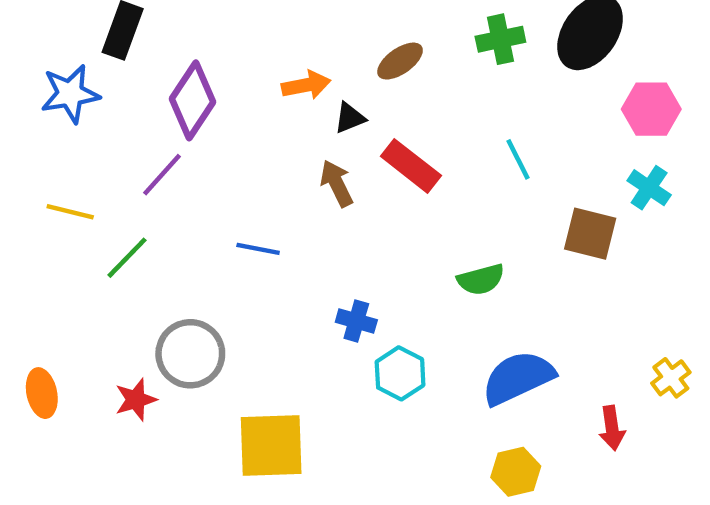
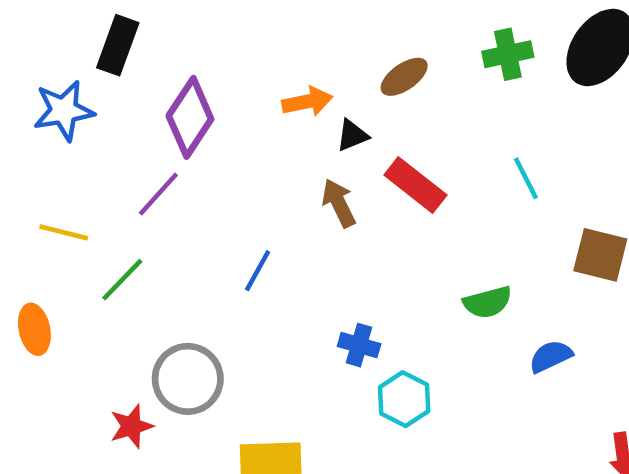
blue line: (258, 249) -> (258, 271), turned -72
blue semicircle: (518, 378) -> (551, 356), moved, size x0.6
orange ellipse: (42, 393) -> (34, 329), moved

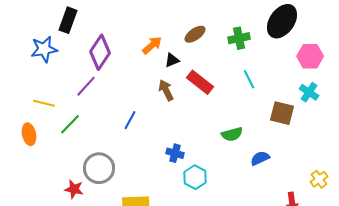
green cross: (508, 54) -> (239, 38), moved
orange arrow: (307, 102) -> (152, 45), turned -30
orange ellipse: (34, 329) -> (29, 134), moved
red star: (131, 426) -> (74, 189), turned 30

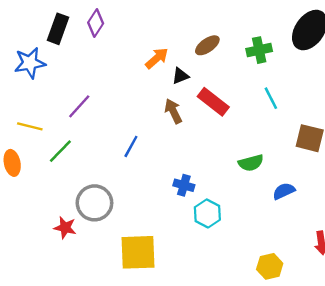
purple diamond: (100, 52) -> (96, 23), moved, size x0.7

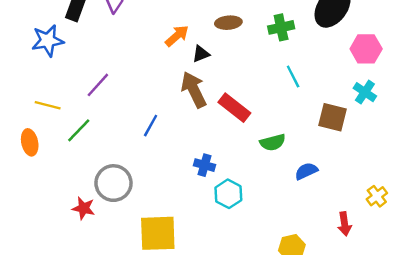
brown ellipse: (207, 45) -> (228, 23), turned 30
red rectangle: (213, 102) -> (234, 108), moved
brown arrow: (173, 111) -> (194, 90), size x1.4

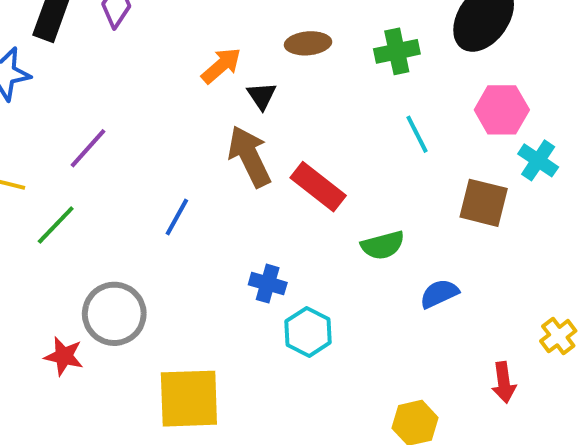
pink hexagon: (366, 49) -> (502, 110), moved
black triangle: (201, 54) -> (262, 96), turned -42

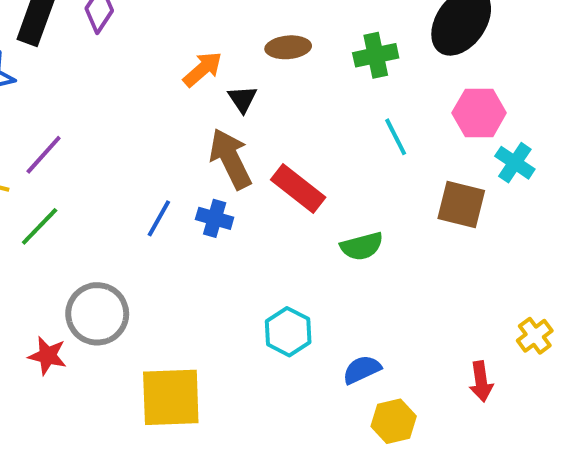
purple line: (88, 148) -> (44, 155), moved
blue cross: (268, 284) -> (215, 218), moved
blue semicircle: (439, 294) -> (362, 370), moved

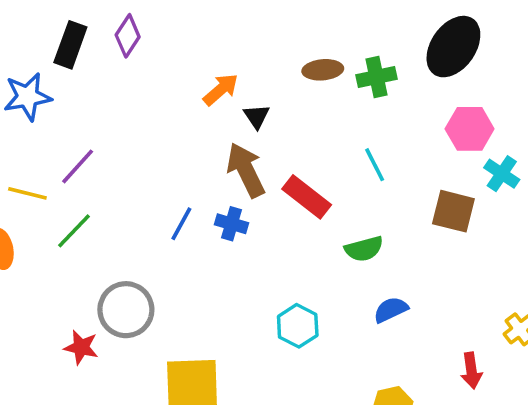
brown ellipse: (288, 47) -> (323, 70), moved
cyan line: (396, 137) -> (375, 165), moved
blue semicircle: (362, 370) -> (391, 310), moved

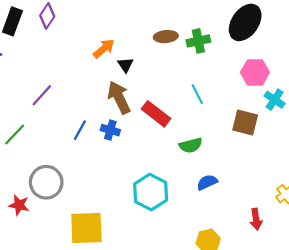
purple line: (78, 166) -> (42, 95), moved
cyan hexagon: (298, 326) -> (151, 192), size x1.4

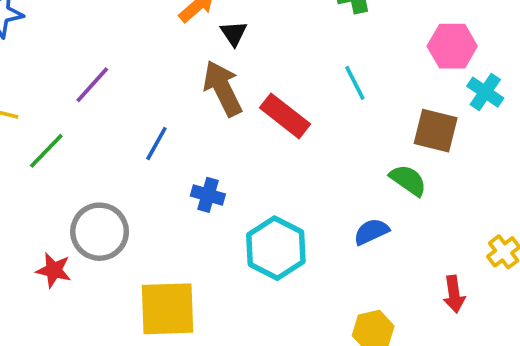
blue cross: (110, 130) -> (208, 195), moved
green semicircle: (191, 145) -> (408, 180), moved, turned -130

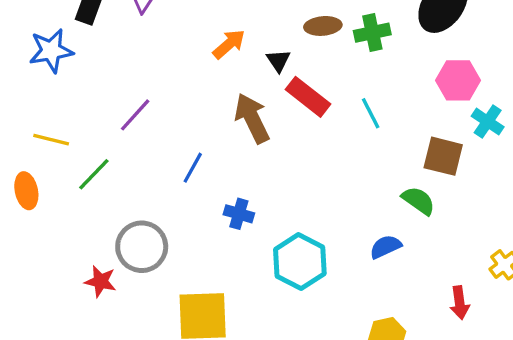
black triangle: (234, 33) -> (278, 61), moved
red rectangle: (285, 116) -> (308, 97), moved

